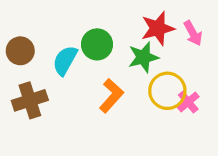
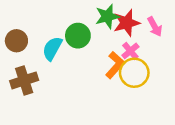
green star: (143, 57) -> (107, 16), moved
orange L-shape: (111, 96) -> (115, 65), moved
pink cross: (188, 102) -> (130, 51), moved

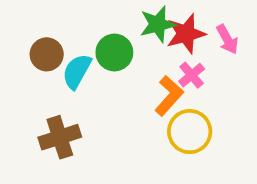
brown circle: (16, 41) -> (47, 54), moved
yellow circle: (134, 73) -> (190, 132), moved
brown cross: (24, 80) -> (60, 137), moved

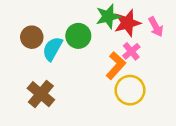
brown cross: (60, 137) -> (41, 94), turned -32

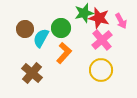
red star: (127, 23) -> (99, 18), turned 30
pink cross: (131, 51) -> (102, 40), size x1.5
orange L-shape: (116, 66) -> (64, 53), moved

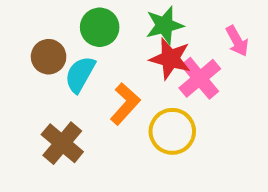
red star: (99, 18) -> (170, 59), moved
green circle: (61, 28) -> (100, 27), moved
yellow circle: (101, 70) -> (172, 131), moved

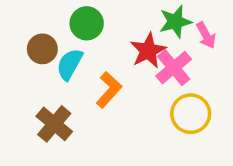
green star: (164, 25) -> (175, 22), moved
red star: (170, 59) -> (148, 51), turned 30
yellow circle: (172, 131) -> (191, 114), moved

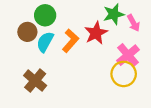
green circle: (87, 23) -> (45, 15), moved
pink cross: (174, 68) -> (128, 55), moved
orange L-shape: (109, 90) -> (71, 41), moved

